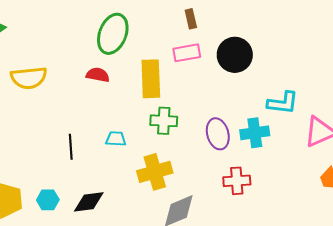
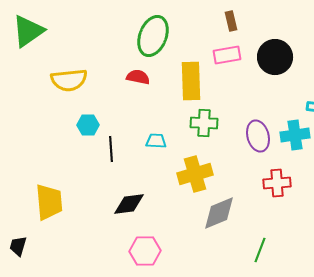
cyan hexagon: (48, 200) -> (88, 125), moved

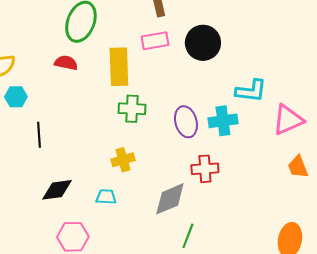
cyan hexagon: (88, 125) -> (16, 97), moved
cyan trapezoid: (156, 141) -> (106, 197), moved
yellow cross: (195, 174) -> (123, 160), size x0.7
gray diamond: (219, 213) -> (170, 199), moved

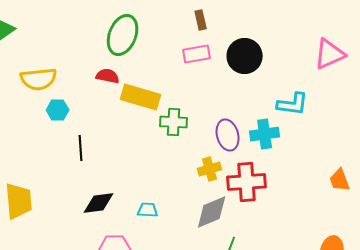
yellow rectangle: (119, 67) -> (141, 97), moved, turned -72
pink triangle: (288, 120) -> (330, 54), moved
yellow cross: (123, 160) -> (210, 169), moved
red cross: (205, 169) -> (247, 182), size x1.4

